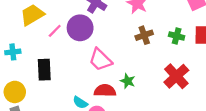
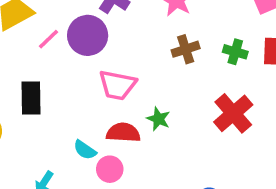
pink trapezoid: (100, 60) -> (117, 85), turned -35

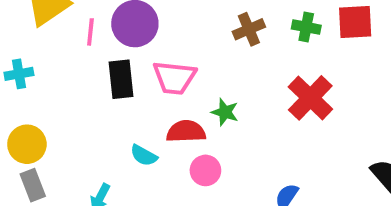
pink line: (49, 39) -> (90, 32), turned -35
black rectangle: (31, 98) -> (121, 79), moved
pink circle: (110, 169) -> (205, 170), moved

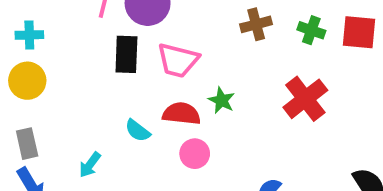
yellow circle: (27, 144) -> (27, 81), moved

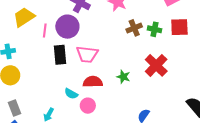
brown cross: (256, 24) -> (134, 28), moved
green star: (222, 100) -> (123, 77), moved
pink circle: (195, 154) -> (88, 106), moved

